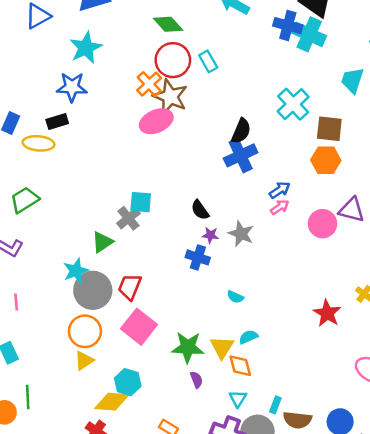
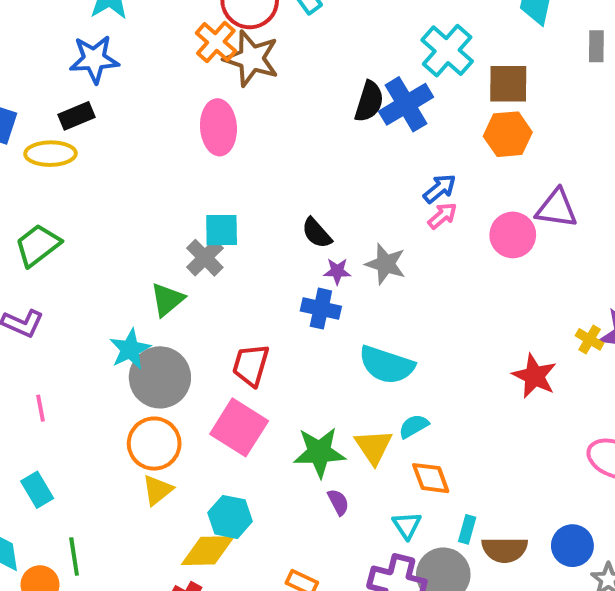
pink ellipse: (156, 121) -> (218, 127), moved, turned -64
blue cross: (241, 155) -> (406, 104), moved
red trapezoid: (130, 287) -> (251, 365), moved
cyan semicircle: (235, 297) -> (387, 365), size x2.0
orange diamond: (240, 366) -> (431, 478), moved

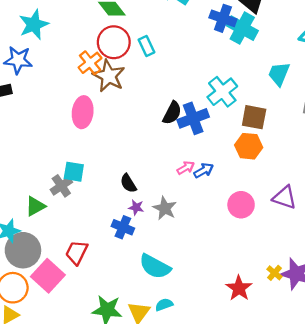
purple triangle: (557, 208) -> (285, 197), moved
pink arrow: (442, 216) -> (186, 168), moved
pink square: (239, 427) -> (48, 276), moved

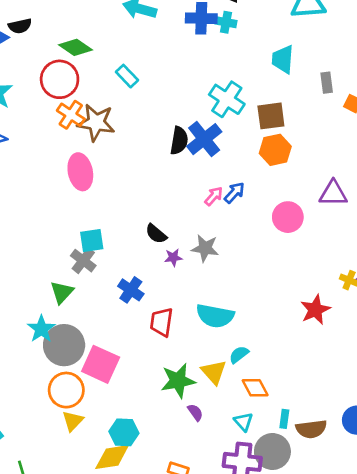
cyan cross: (242, 28) -> (226, 22), size x0.6
red circle: (114, 42) -> (60, 79), moved
blue cross: (123, 227) -> (131, 290), moved, turned 30
red trapezoid: (77, 252) -> (161, 322), moved
red star: (239, 288) -> (315, 310), turned 30

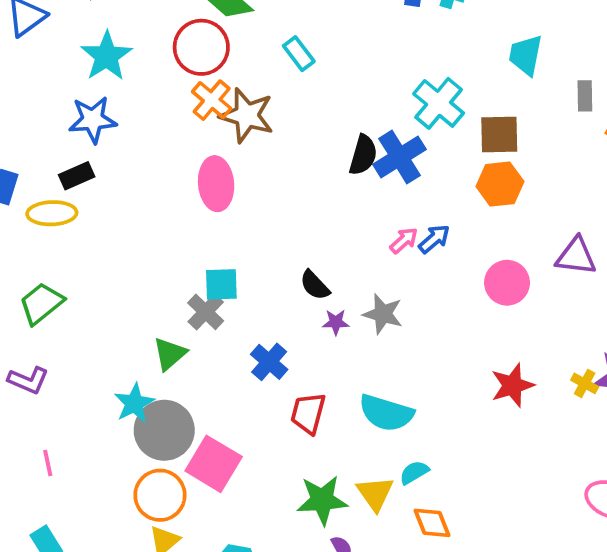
red star: (315, 310) -> (512, 385), moved

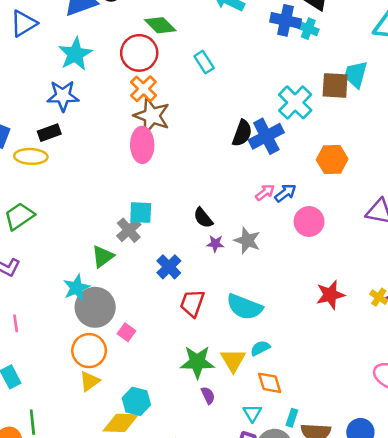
brown star: (247, 115) -> (152, 116), moved
brown square: (499, 135) -> (335, 85), moved
pink circle: (507, 283) -> (309, 221), moved
pink square: (214, 464) -> (126, 332), size x0.5

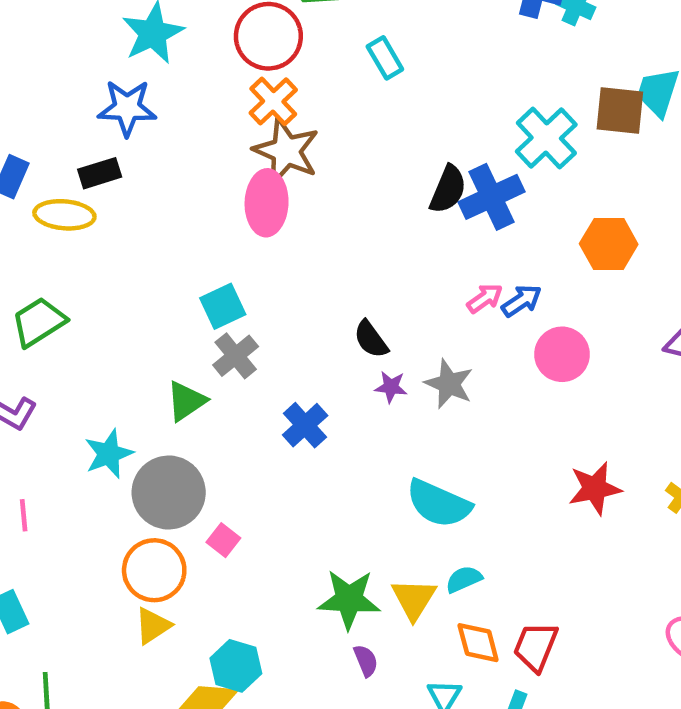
cyan square: (141, 213) -> (223, 306), moved, turned -30
cyan star: (76, 288) -> (109, 454), moved
red trapezoid: (192, 303) -> (536, 646), moved

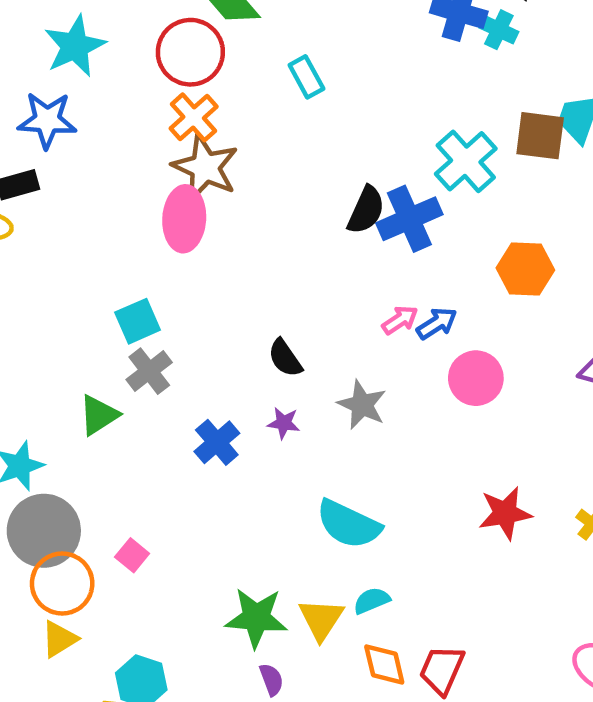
purple star: (391, 387) -> (284, 423), moved
gray circle: (169, 493) -> (44, 531), moved

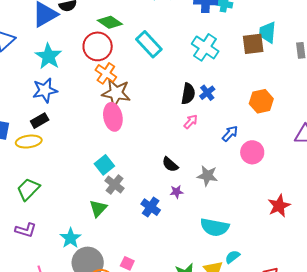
cyan rectangle: (306, 77) -> (149, 44), size x1.5
cyan cross: (466, 161) -> (205, 47), moved
blue cross: (409, 219) -> (207, 93), size x0.6
pink arrow: (400, 320) -> (191, 122), moved

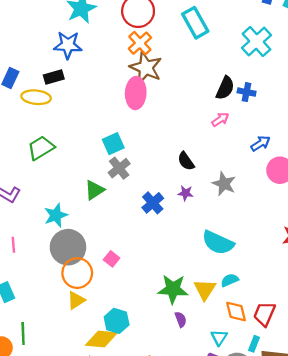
blue cross: (207, 93) -> (247, 92), turned 35
green trapezoid: (28, 189) -> (41, 148), moved

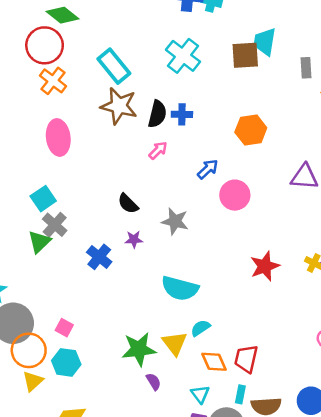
cyan rectangle: (195, 23) -> (114, 66), moved
brown star: (146, 68) -> (119, 106), moved
green triangle: (94, 190) -> (39, 242), moved
cyan hexagon: (117, 321) -> (66, 362), moved

